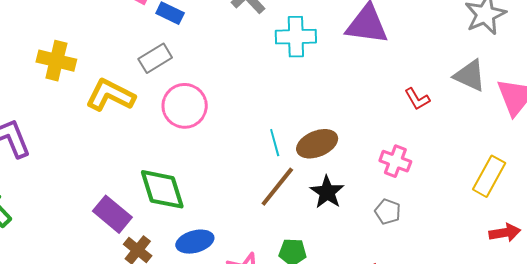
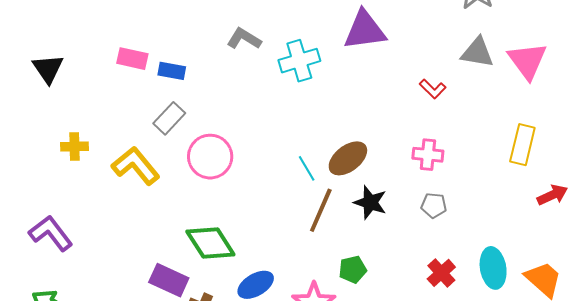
yellow cross: (56, 61) -> (75, 147), size x0.7
yellow L-shape: (110, 95) -> (136, 166), turned 39

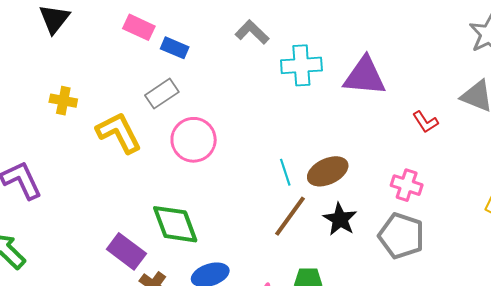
purple triangle: (365, 30) -> (365, 76), moved
gray pentagon: (434, 205) -> (401, 236), size x1.8

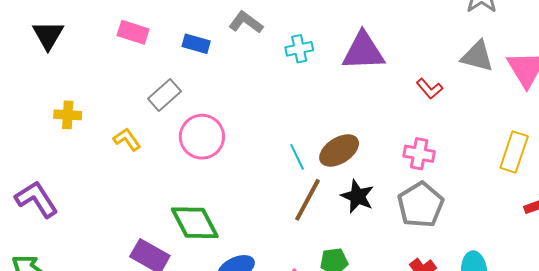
blue rectangle: (175, 48) -> (196, 44), moved
cyan cross: (301, 65) -> (299, 49), size x0.7
yellow L-shape: (119, 133) -> (127, 139), size x0.6
gray pentagon: (401, 236) -> (421, 205), turned 30

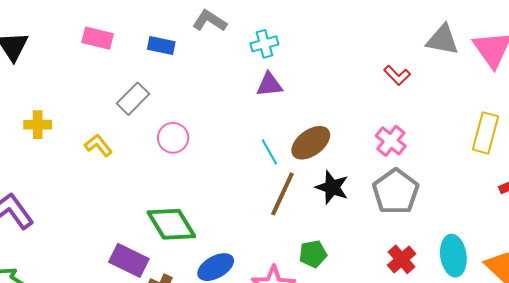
purple triangle: (363, 51) -> (269, 85), moved, size x0.6
pink circle: (202, 137) -> (173, 138), size x0.7
pink cross: (419, 154) -> (391, 141), turned 32

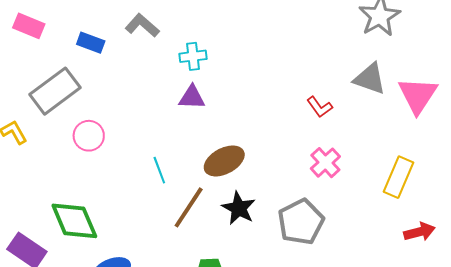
gray rectangle: (133, 99) -> (55, 91), size x1.5
pink cross: (391, 141) -> (325, 163), moved
cyan line: (269, 152) -> (159, 170), moved

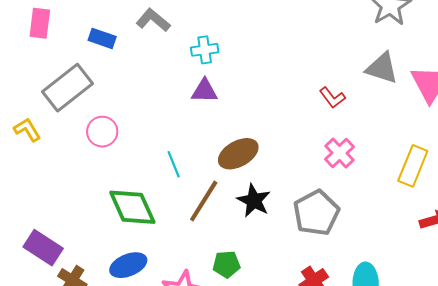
pink rectangle: (29, 26) -> (40, 23), turned 76
green diamond: (74, 221) -> (132, 207), moved

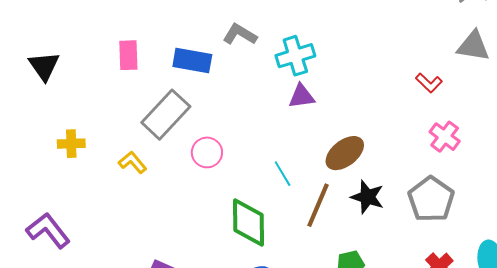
blue rectangle: (102, 38) -> (192, 61), size x1.4
cyan cross: (205, 50) -> (295, 56), size x1.4
green diamond: (132, 207) -> (249, 223), turned 33

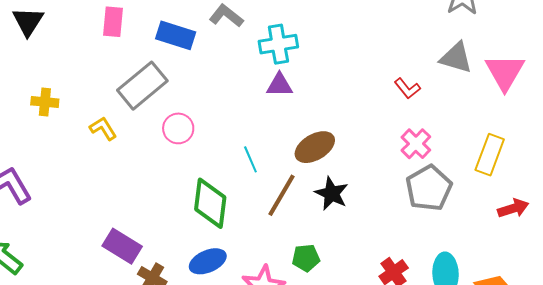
gray pentagon: (431, 199) -> (429, 188), moved

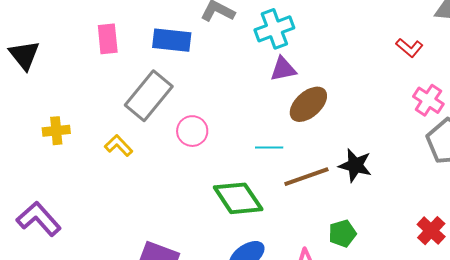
brown ellipse: (315, 147) -> (308, 104), moved
cyan line: (250, 159) -> (269, 147), turned -56
brown line: (282, 195) -> (306, 177), turned 51
green diamond: (210, 203) -> (238, 198), turned -30

